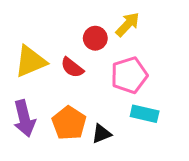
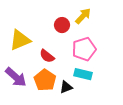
red semicircle: (72, 68) -> (47, 56), moved
cyan rectangle: (145, 114) -> (83, 74), moved
purple arrow: (24, 118) -> (16, 77), turned -35

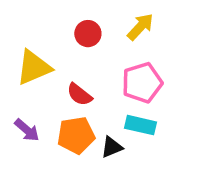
red circle: (62, 25) -> (88, 34), moved
purple arrow: (16, 77) -> (27, 130), size x0.7
orange pentagon: (45, 80) -> (76, 135), turned 30

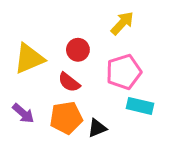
red circle: (88, 34) -> (78, 50), moved
cyan rectangle: (140, 125) -> (140, 106), moved

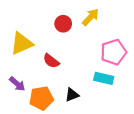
red circle: (78, 50) -> (63, 24), moved
pink pentagon: (124, 72) -> (113, 52), moved
orange pentagon: (66, 118) -> (41, 98), moved

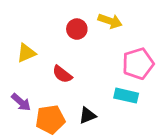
yellow arrow: (91, 17) -> (110, 21), turned 66
yellow triangle: (22, 43) -> (26, 53), size x0.7

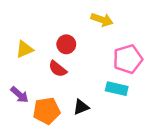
red circle: (77, 29) -> (66, 44), moved

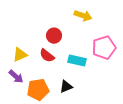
yellow triangle: (24, 49) -> (20, 55), moved
cyan rectangle: (117, 89) -> (77, 61), moved

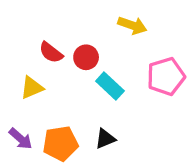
red semicircle: (47, 56) -> (51, 52), moved
cyan rectangle: (77, 61) -> (110, 86), moved, turned 30
purple arrow: (16, 77) -> (21, 139), moved

